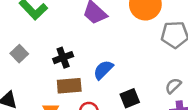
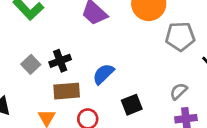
gray square: (19, 54) -> (31, 64), moved

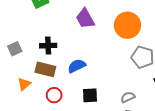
gray square: (31, 64) -> (15, 49), moved

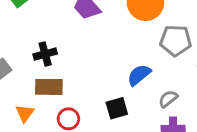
blue semicircle: (77, 66) -> (139, 75), moved

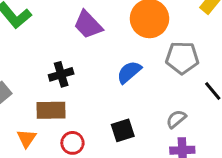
black cross: (45, 54) -> (61, 74), moved
blue semicircle: (139, 75) -> (129, 72), moved

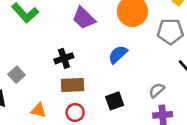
gray pentagon: (182, 58) -> (170, 31), moved
brown rectangle: (51, 110) -> (72, 85), moved
orange triangle: (27, 138) -> (38, 110), turned -49

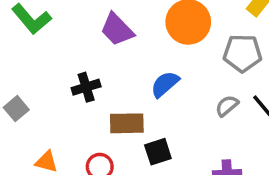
brown rectangle: (72, 85) -> (127, 123), moved
gray semicircle: (157, 90) -> (227, 106), moved

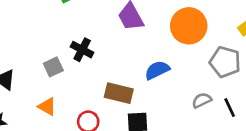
black cross: (86, 87) -> (82, 50), moved, turned 30
gray square: (16, 109) -> (53, 67), moved

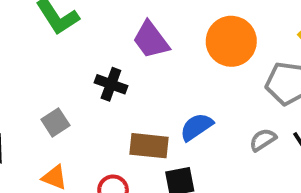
black cross: (82, 50) -> (111, 84), moved
blue semicircle: (157, 70) -> (196, 127), moved

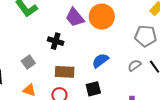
orange circle: (231, 41) -> (102, 16), moved
brown rectangle: (149, 146) -> (65, 72), moved

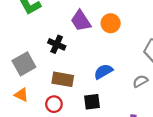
orange circle: (102, 16) -> (111, 23), size x0.7
gray square: (28, 62) -> (24, 64), size x1.5

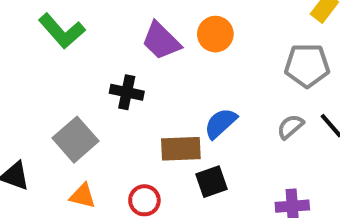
brown rectangle: (63, 79) -> (181, 149), moved

